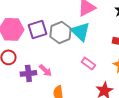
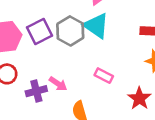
pink rectangle: (88, 64) -> (104, 76), moved

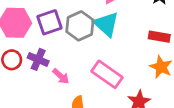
pink rectangle: (104, 76) -> (107, 74), size x1.6
purple cross: (36, 91) -> (38, 59), moved, turned 30

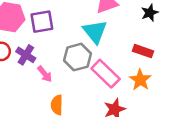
gray hexagon: (80, 26) -> (77, 57), moved
pink rectangle: (107, 74) -> (106, 74), moved

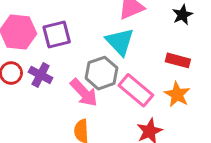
pink arrow: (45, 74) -> (84, 93), moved, size x1.5

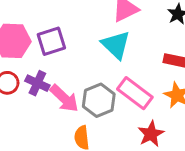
gray hexagon: (101, 73) -> (99, 100), moved
pink arrow: (84, 93) -> (64, 98), moved

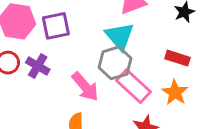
pink arrow: (64, 98) -> (85, 87), moved
gray hexagon: (99, 100) -> (115, 63), moved

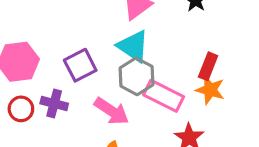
purple square: (56, 26) -> (80, 65), moved
red rectangle: (177, 58) -> (208, 66), moved, turned -70

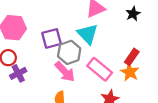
gray hexagon: (137, 76) -> (69, 52), moved
purple cross: (54, 103) -> (18, 73), moved, turned 35

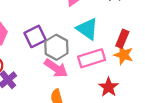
cyan triangle: (88, 34) -> (87, 29), moved
pink rectangle: (100, 69) -> (92, 58), turned -45

